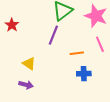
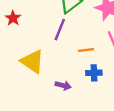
yellow triangle: (29, 63) -> (32, 61), size x1.6
purple arrow: (26, 85) -> (63, 85), moved

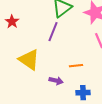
orange line: (86, 50) -> (76, 66), moved
blue cross: (94, 73) -> (83, 93), moved

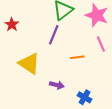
orange line: (76, 66) -> (77, 57), moved
blue cross: (83, 93) -> (84, 97), turned 32

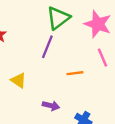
yellow triangle: (29, 63) -> (19, 80), size x0.6

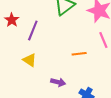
purple line: (47, 47) -> (33, 31), moved

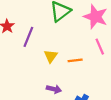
yellow triangle: (30, 60) -> (51, 56), moved, turned 32

